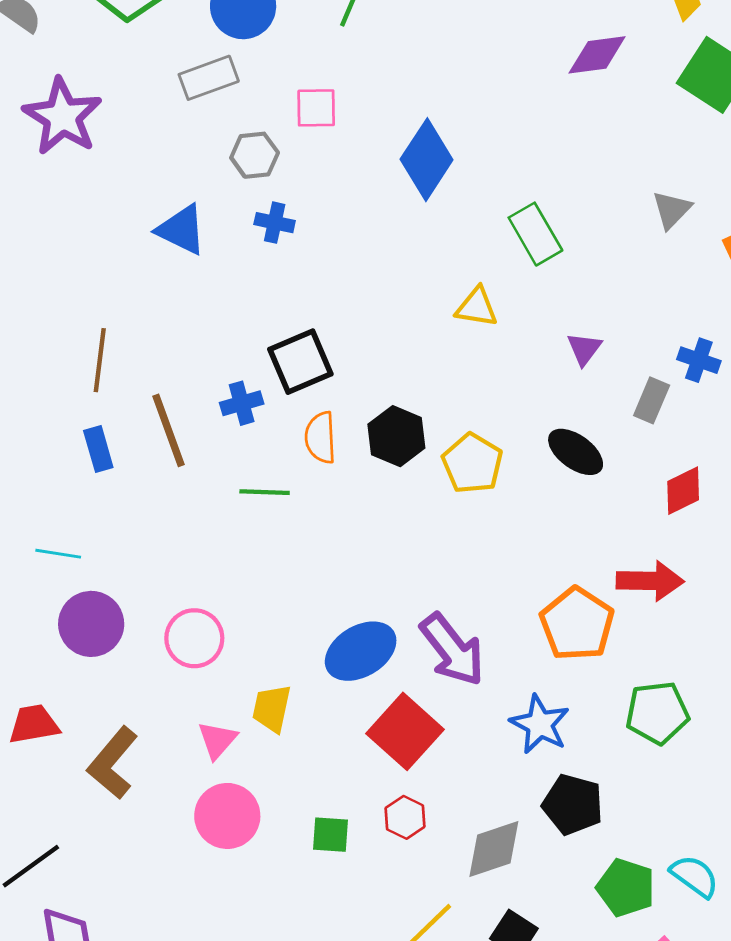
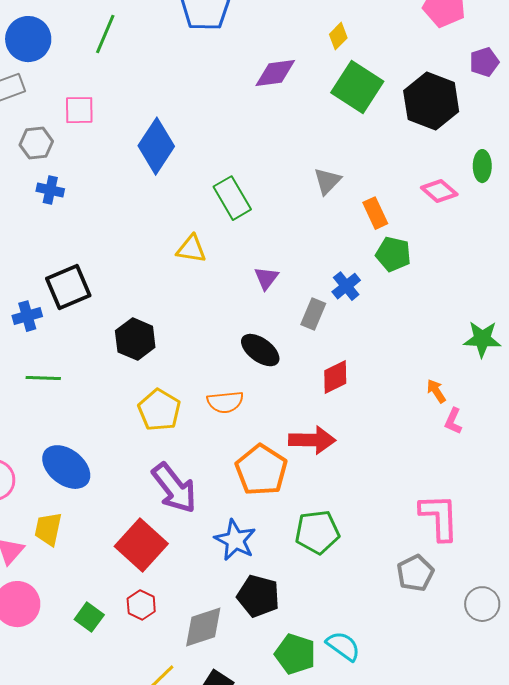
blue cross: (699, 360) -> (346, 286), turned 32
orange semicircle: (320, 438) -> (225, 402), moved, turned -93
yellow pentagon: (472, 463) -> (159, 410), moved
blue ellipse: (361, 651) -> (66, 467), moved, turned 69
green square: (330, 835) -> (89, 617), turned 32

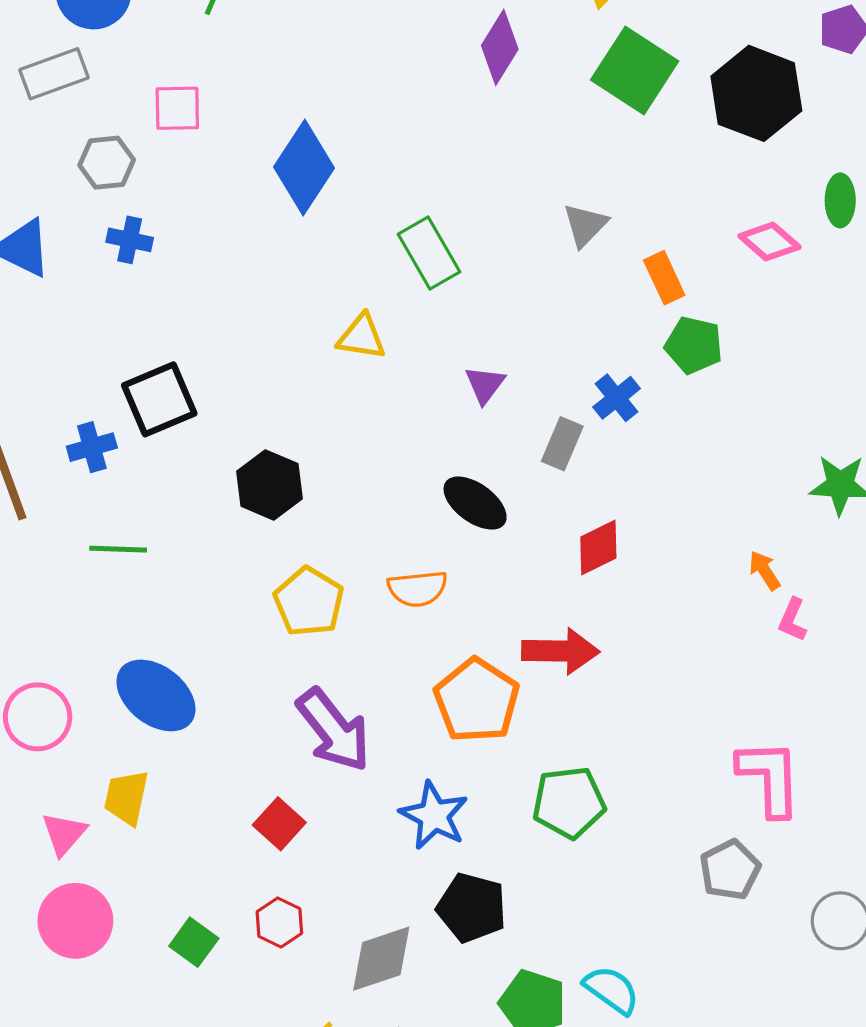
purple diamond: (275, 73) -> (500, 47), turned -51
red square: (141, 545) -> (279, 824), size x0.6

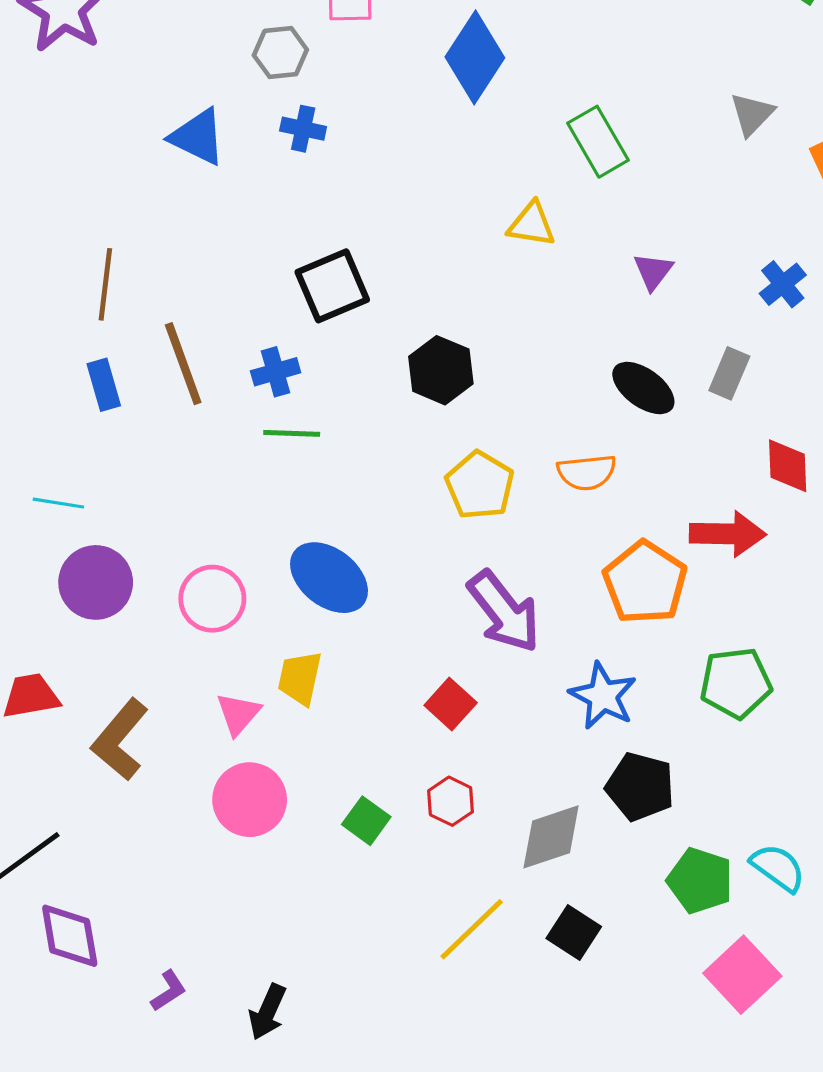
gray rectangle: (562, 444) -> (729, 373), moved
blue cross: (92, 447) -> (276, 372), moved
red diamond: (598, 547) -> (788, 466), moved, turned -66

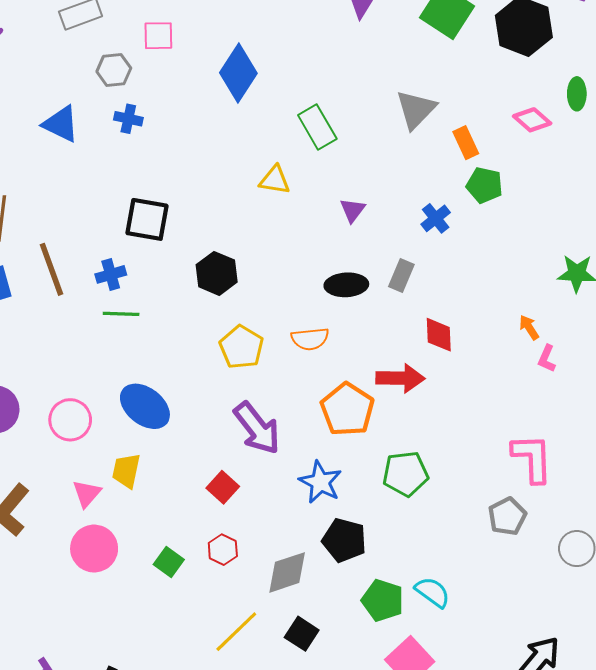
gray triangle: (752, 114) -> (416, 109), size x1.4
black square: (332, 286) -> (147, 219), turned 33
black ellipse: (643, 388) -> (346, 285), turned -39

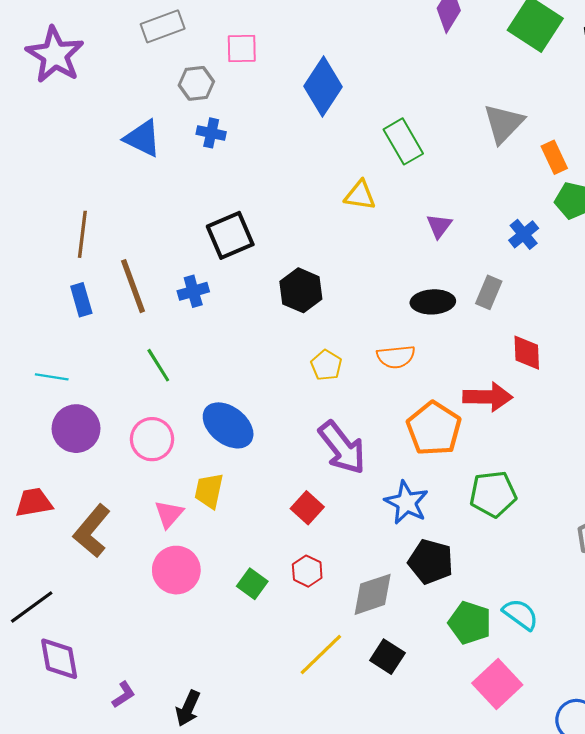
black square: (147, 219) -> (230, 235), turned -33
green line: (121, 314) -> (158, 365), moved, turned 56
yellow pentagon: (241, 347) -> (326, 365), size x0.7

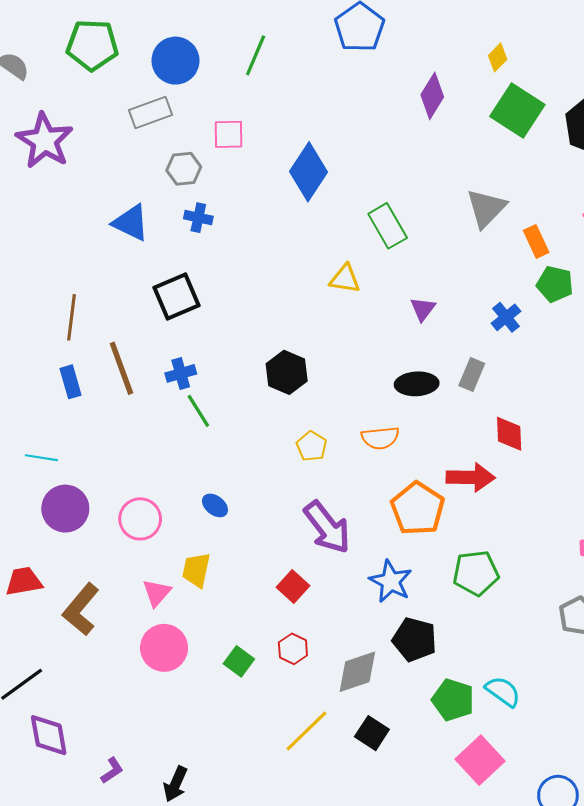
black square: (230, 235) -> (177, 297), moved
green line: (158, 365) -> (198, 411), moved
blue ellipse: (228, 425) -> (215, 505), size x0.5

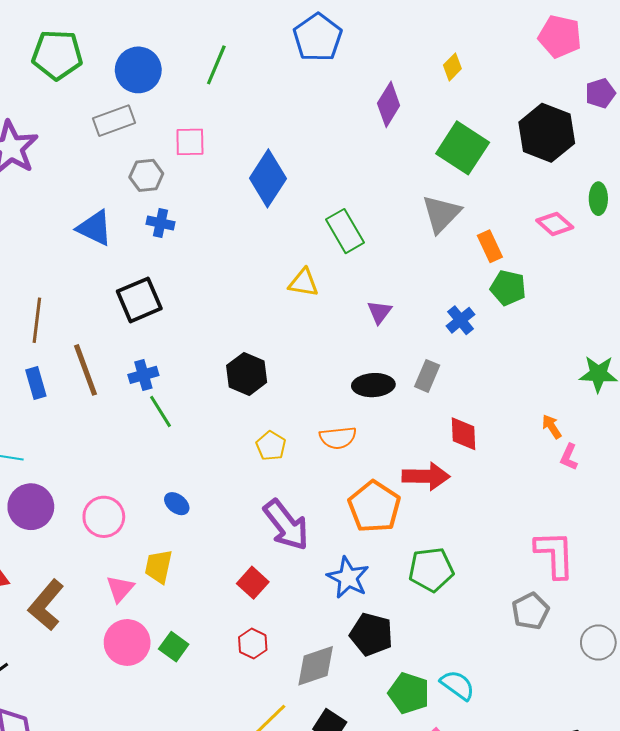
green square: (517, 110) -> (463, 148), moved
green square: (239, 661) -> (174, 647), moved

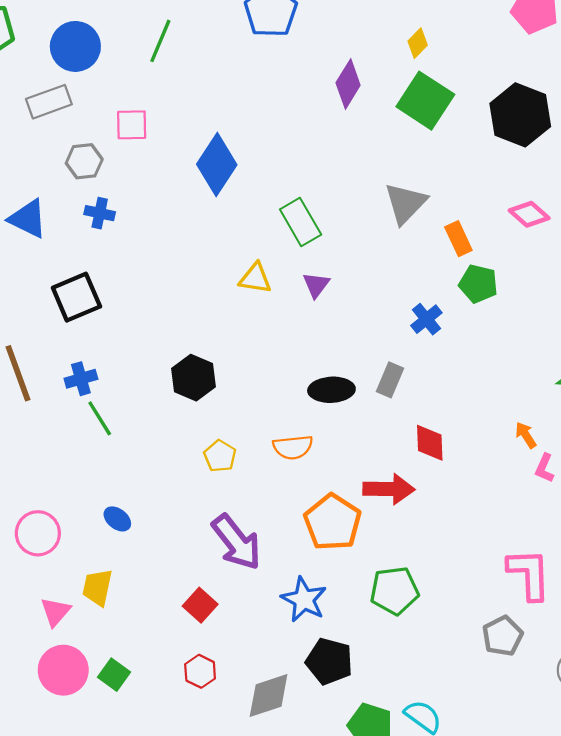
green square: (463, 148) -> (425, 101), moved
purple triangle: (379, 312) -> (316, 285), moved

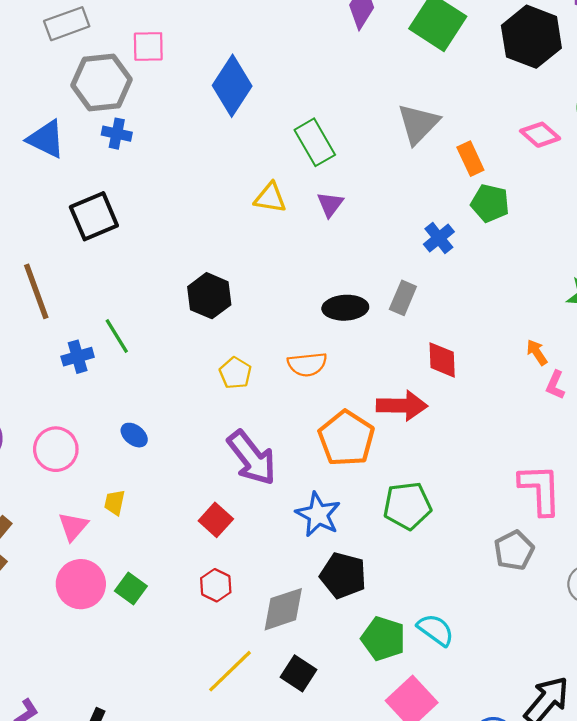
gray hexagon: (84, 161) -> (102, 82), size x1.6
blue cross: (81, 379) -> (78, 357), moved
yellow trapezoid: (97, 587) -> (115, 503), size x0.7

